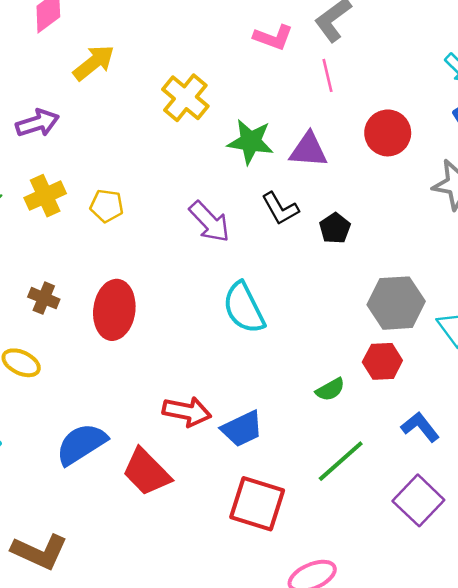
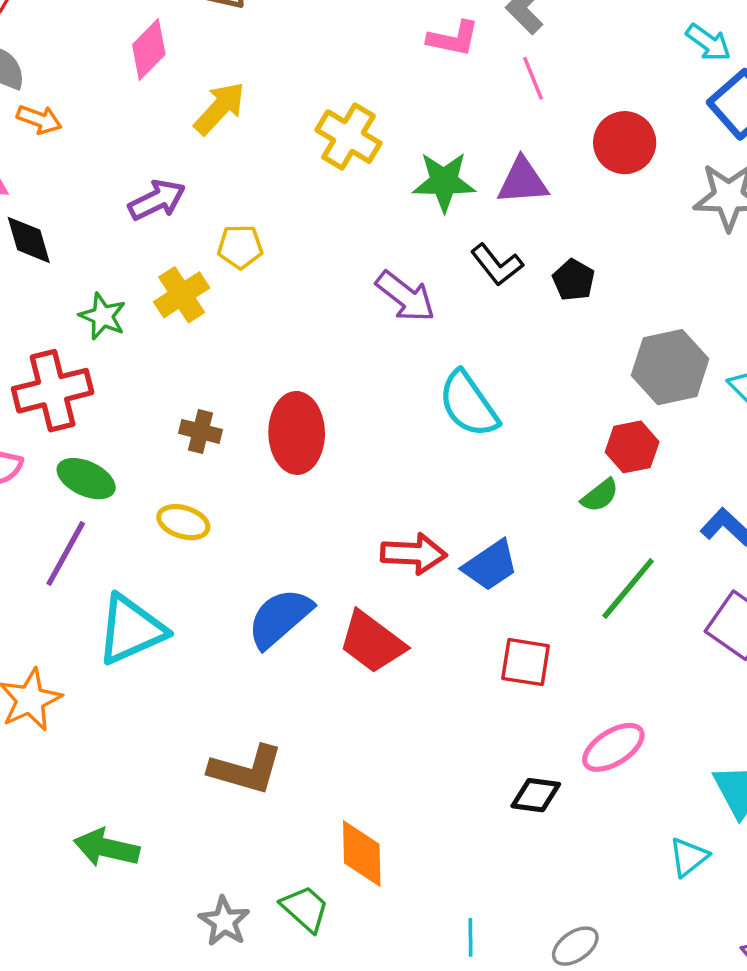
yellow pentagon: (107, 206) -> (240, 247), moved
red hexagon: (382, 361) -> (632, 447), moved
red square: (257, 504) -> (526, 662), size x0.7

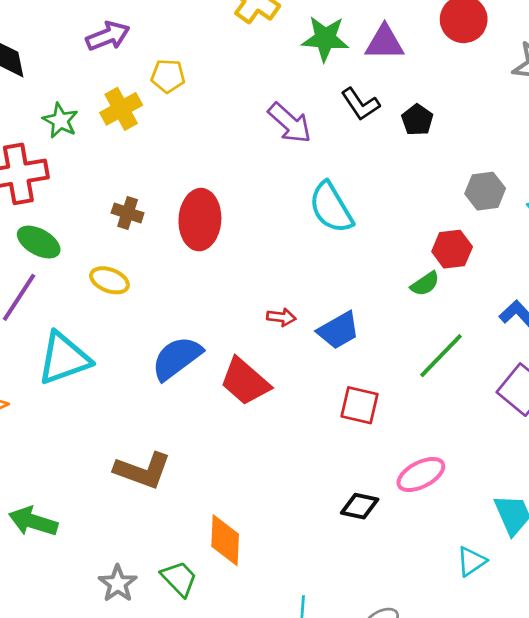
gray hexagon: (670, 367) -> (485, 191), size x0.7
red arrow: (414, 554) -> (281, 317), size x0.6

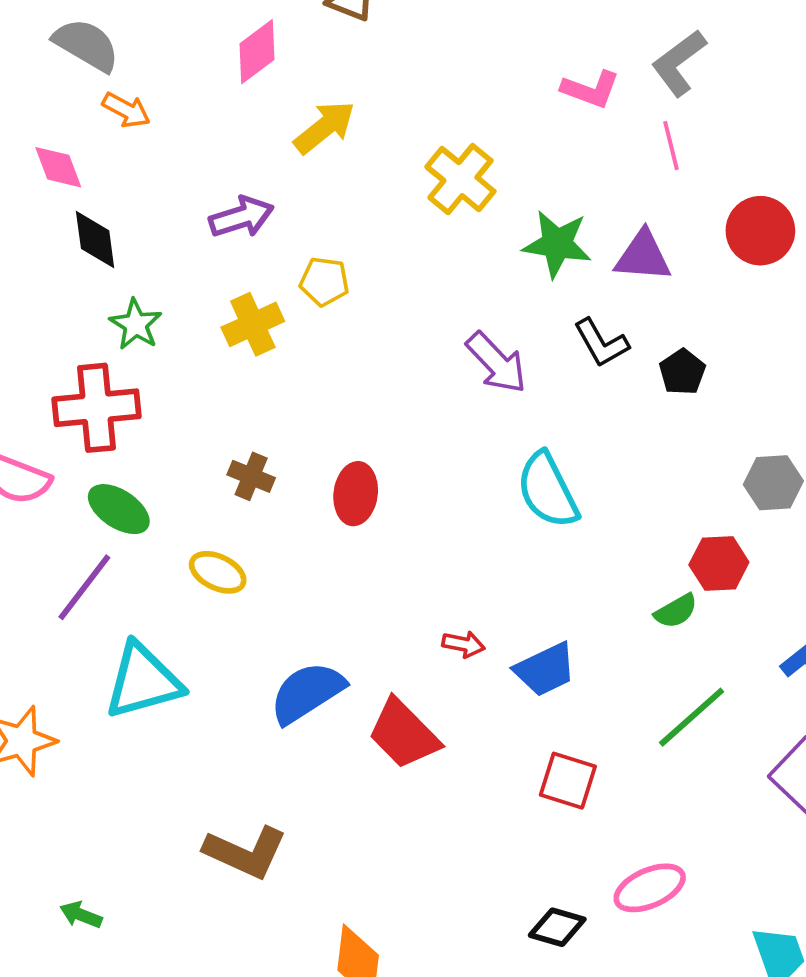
green star: (60, 121) -> (136, 324), moved
red ellipse: (200, 220) -> (356, 494), size x0.7
green arrow: (33, 521) -> (81, 915), size x0.6

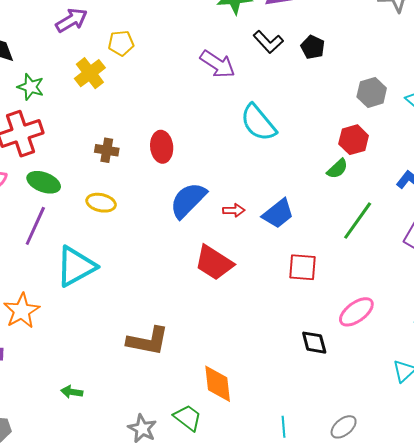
blue semicircle: (307, 693) -> (188, 200), moved
black diamond: (557, 927) -> (314, 343), turned 72

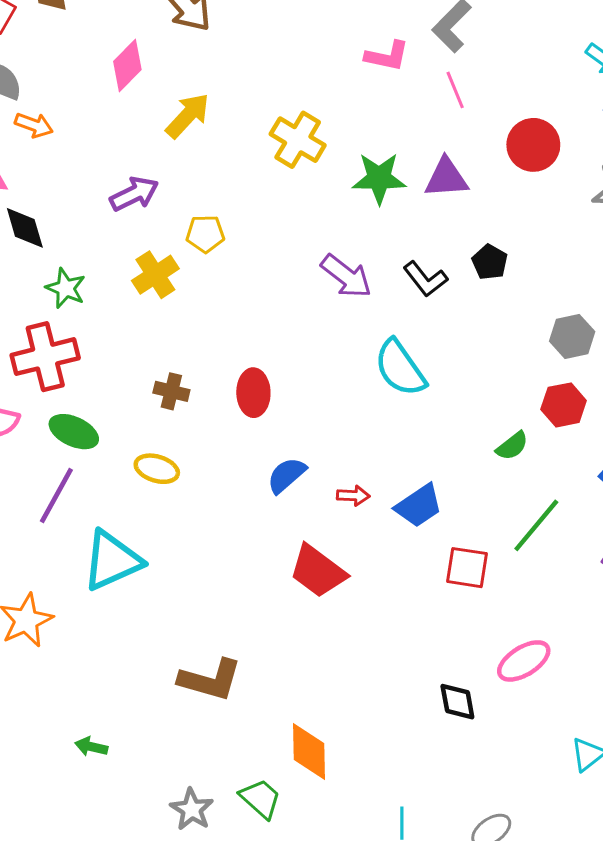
black L-shape: (268, 42) -> (425, 279), moved
red hexagon: (354, 140) -> (564, 405), moved
blue semicircle: (188, 200) -> (286, 475), size x0.7
red square: (302, 267) -> (467, 568), moved

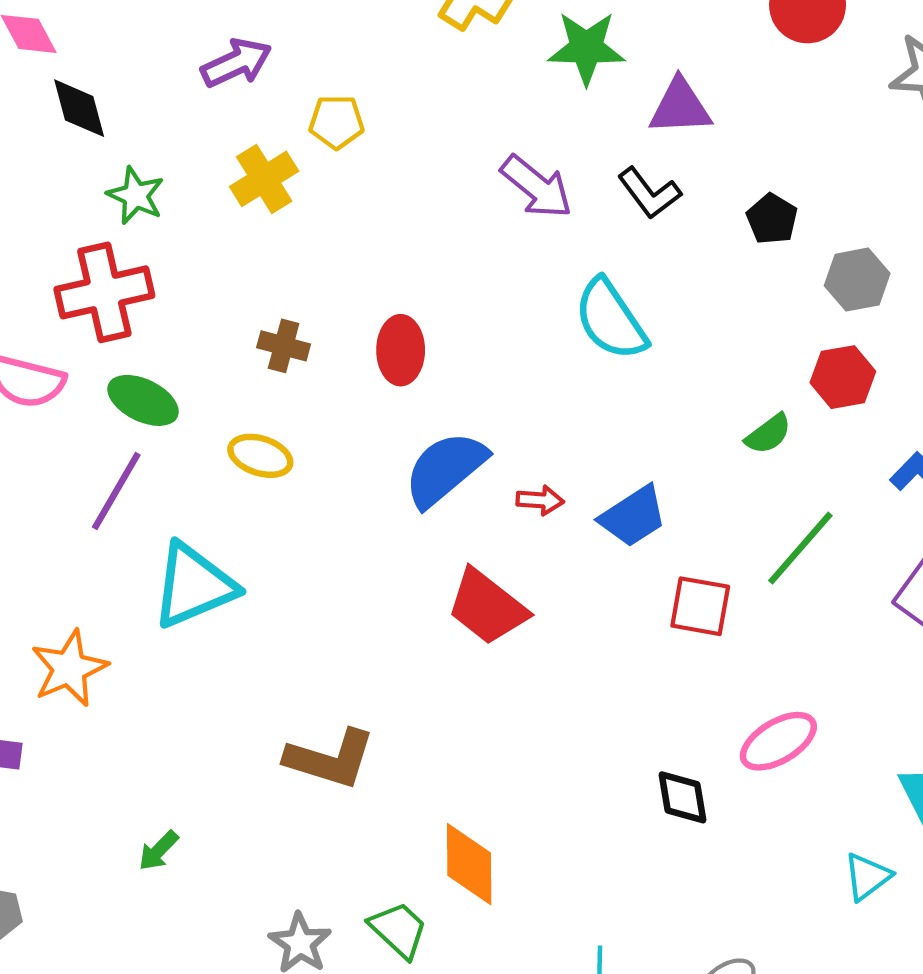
purple triangle: (446, 178) -> (680, 107), moved
black pentagon: (490, 262) -> (772, 219), moved
blue semicircle: (286, 475) -> (445, 469), size x1.5
green arrow: (91, 747) -> (158, 851), turned -60

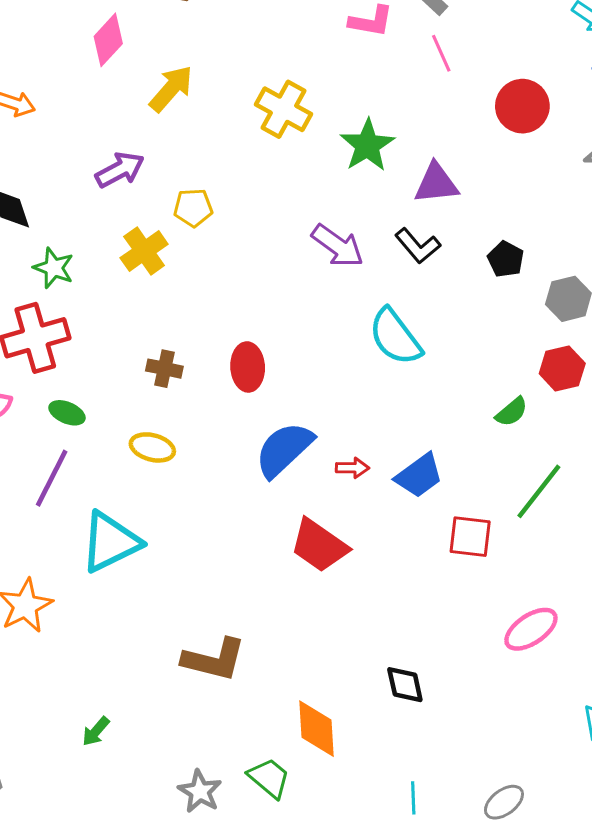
green star: (586, 48) -> (367, 145), turned -30
green ellipse: (143, 400) -> (67, 413), size x0.7
black diamond: (683, 797) -> (405, 685), moved

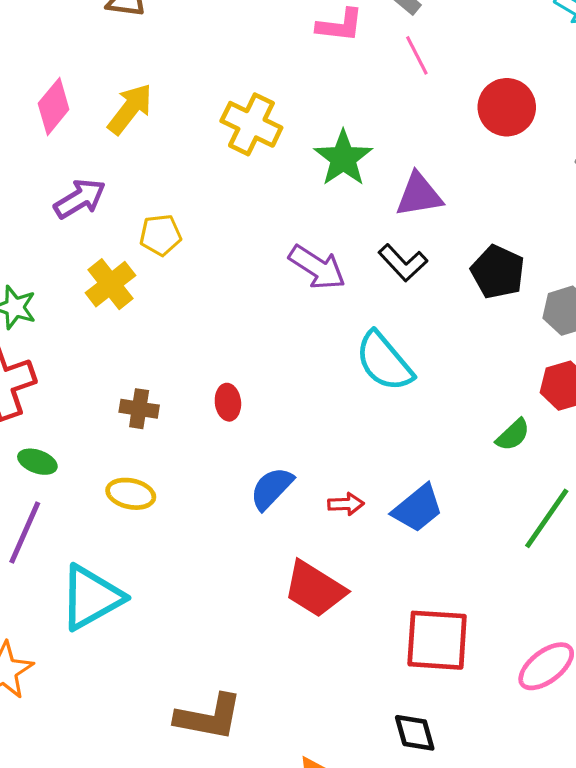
pink diamond: (108, 40) -> (54, 106), moved
black pentagon: (506, 259) -> (498, 272), size x1.4
red ellipse: (248, 367) -> (228, 402), size x0.7
blue semicircle: (284, 449) -> (272, 488), size x0.7
red square: (470, 537) -> (437, 640), moved, size x1.4

